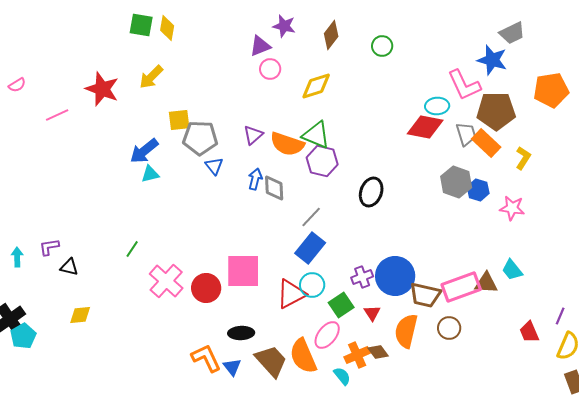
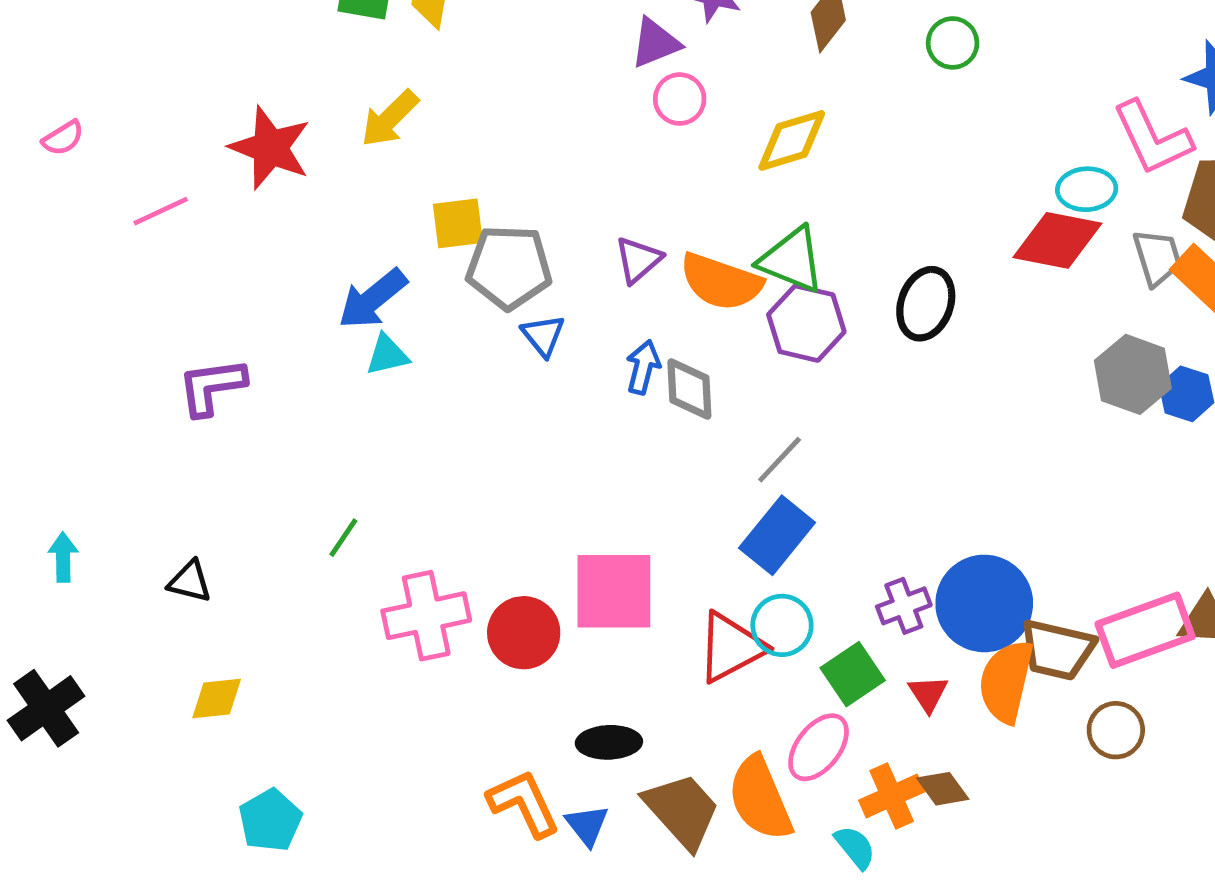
black ellipse: (371, 192) -> (926, 304), moved
purple L-shape: (49, 247) -> (212, 387), moved, size x1.4
pink cross: (166, 281) -> (426, 616), turned 36
orange semicircle: (406, 331) -> (1006, 681), moved
cyan pentagon: (23, 336) -> (270, 820), moved

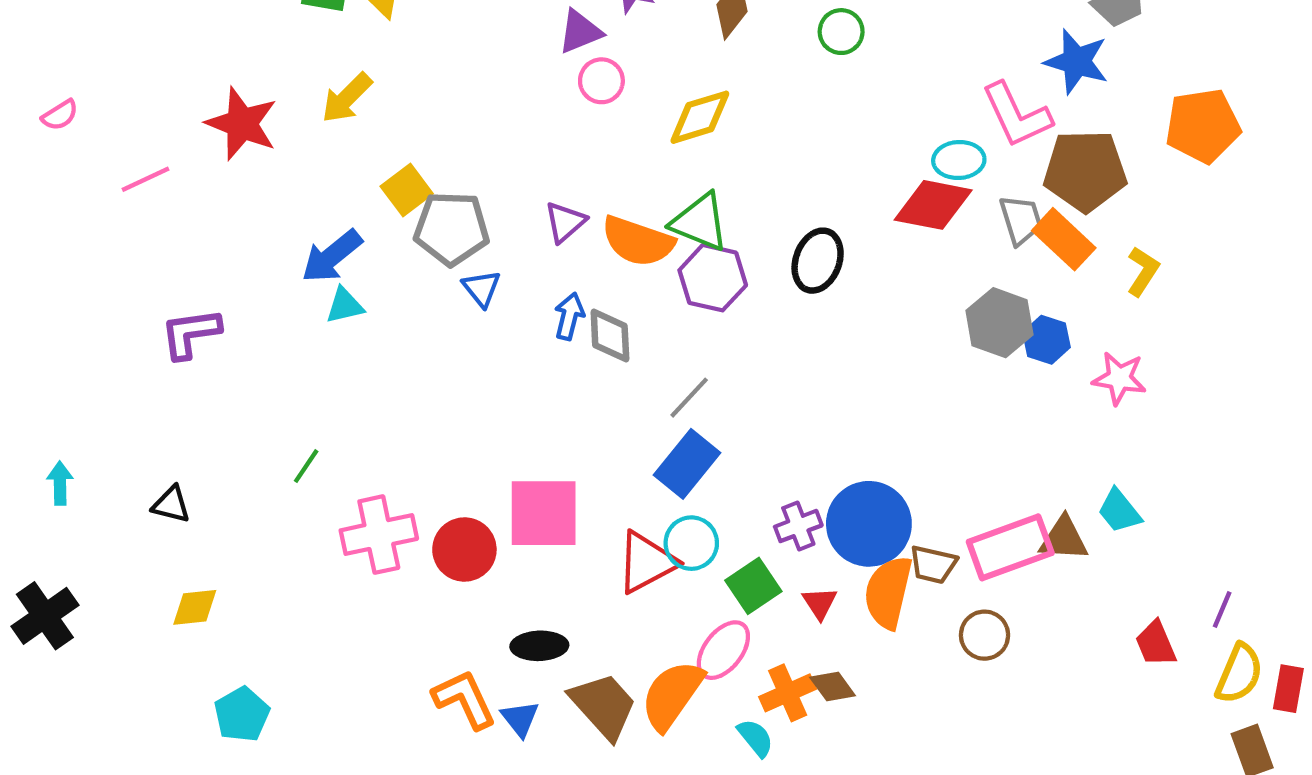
yellow square: (458, 223) -> (407, 190), turned -30
brown trapezoid: (1057, 650) -> (933, 564), size x0.7
orange semicircle: (760, 798) -> (672, 695), turned 58

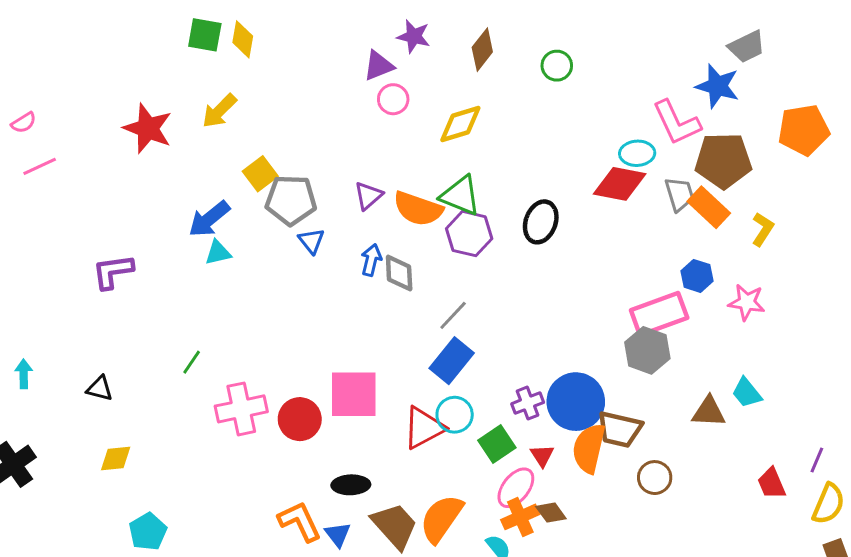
pink line: (146, 179) -> (40, 166), moved
gray hexagon: (999, 323) -> (647, 350), moved
pink rectangle: (1010, 547) -> (659, 314), moved
brown trapezoid: (933, 564) -> (620, 429), size x1.4
pink ellipse: (723, 650) -> (516, 488), moved

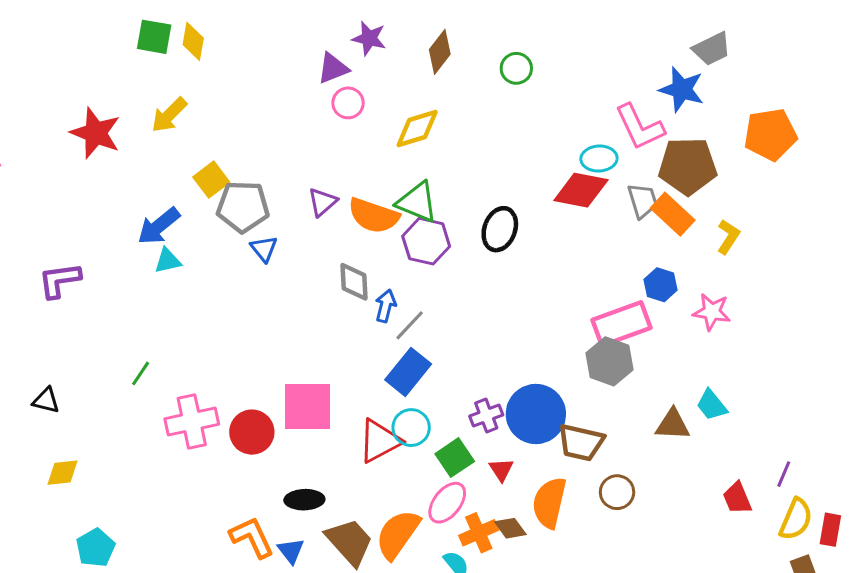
blue arrow: (371, 260) -> (386, 306), moved
orange semicircle: (589, 448) -> (549, 503), moved
pink ellipse: (516, 488) -> (447, 503), moved

